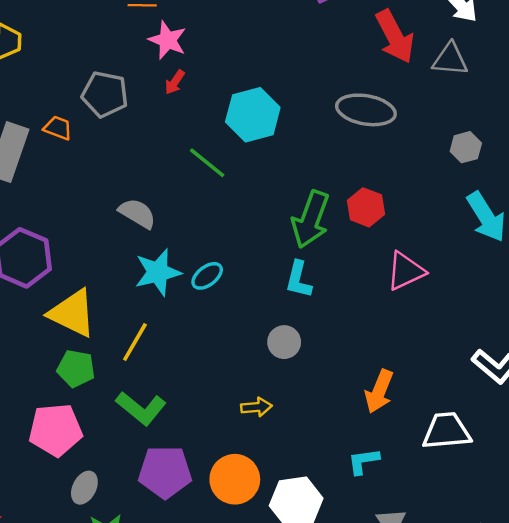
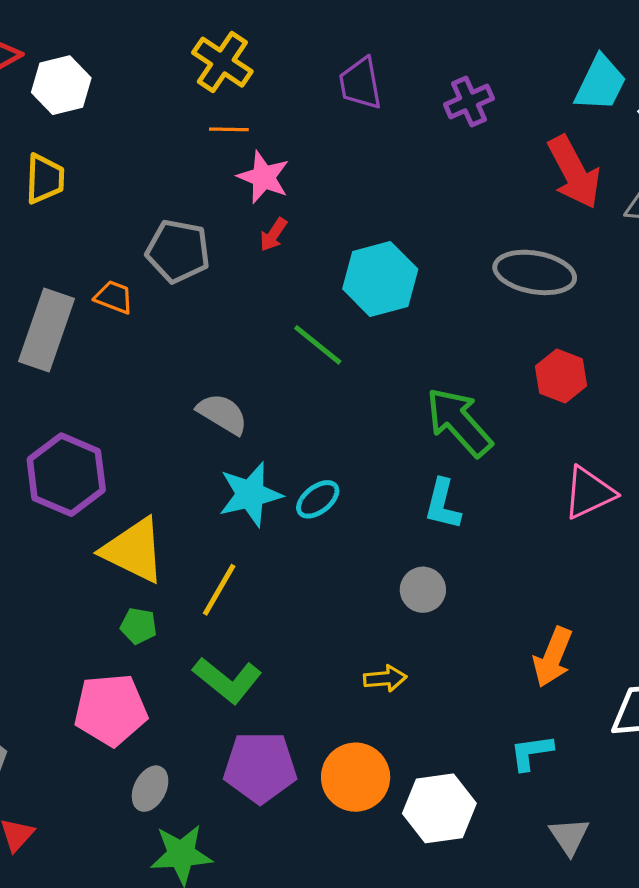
red hexagon: (366, 207) -> (561, 376), moved
green arrow: (311, 219) -> (459, 422), turned 118
green pentagon: (76, 369) -> (139, 626), size x0.7

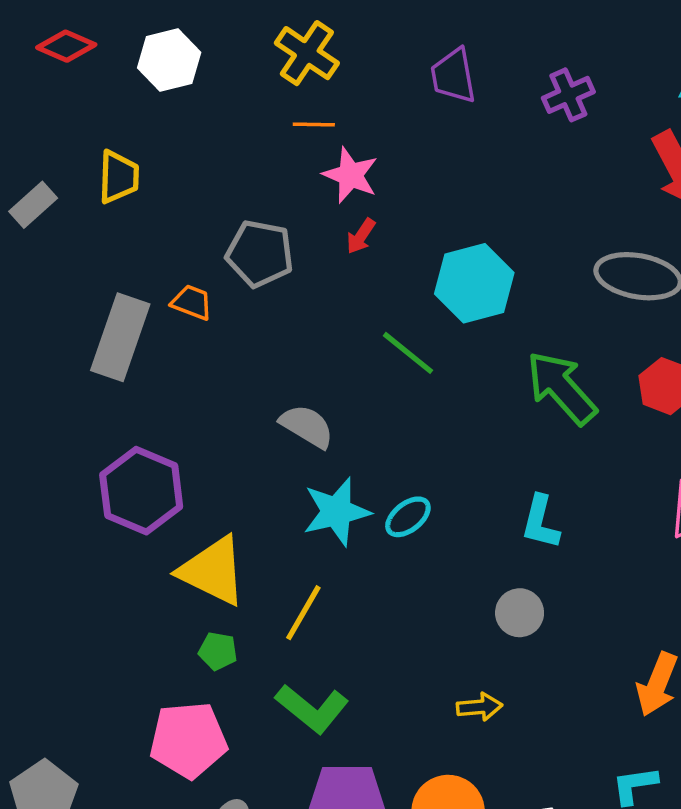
white hexagon: (61, 85) -> (169, 60), moved
green arrow: (459, 422) -> (561, 388), moved

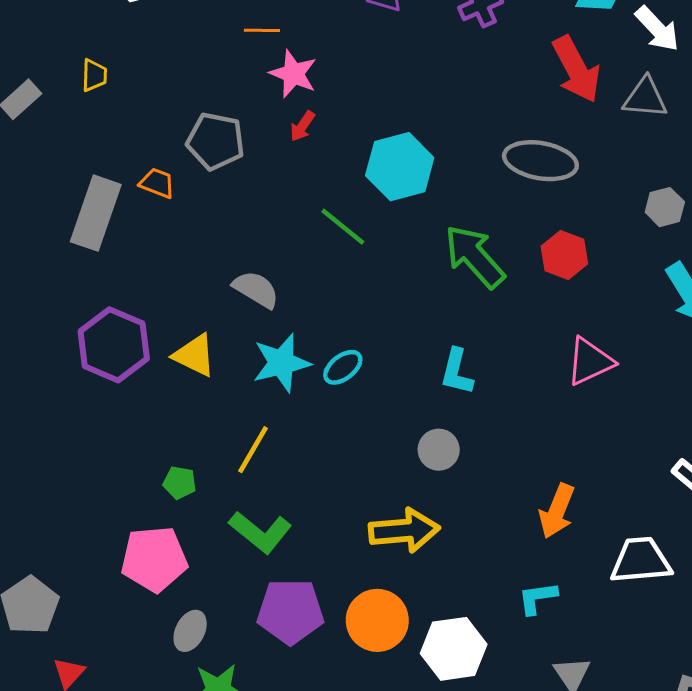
yellow trapezoid: (119, 177) -> (94, 75), size x0.7
yellow triangle: (213, 571) -> (195, 355), moved, size x0.7
yellow arrow: (479, 707) -> (404, 531), size x1.8

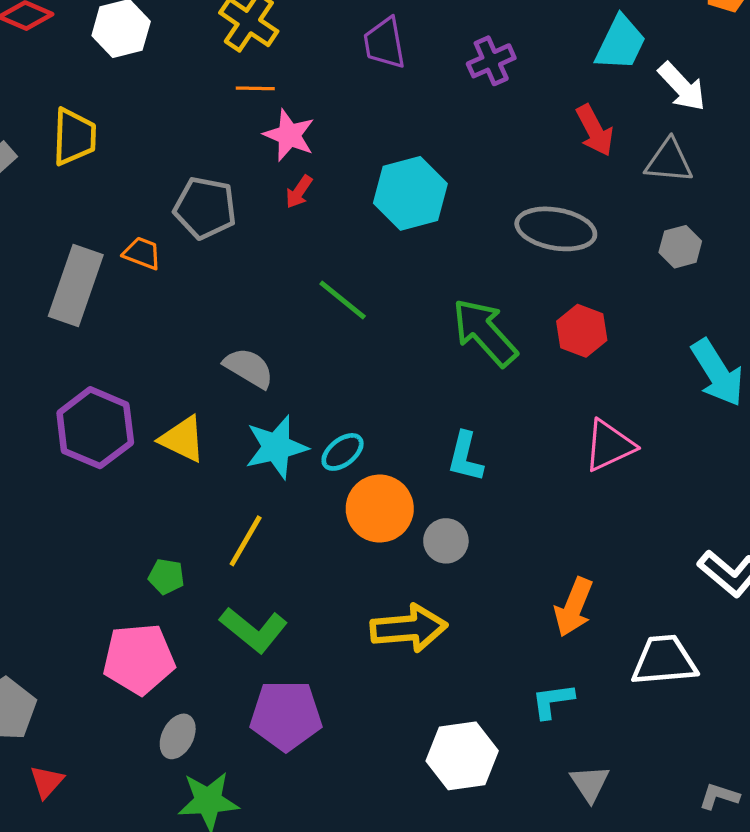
red arrow: (576, 69) -> (595, 130), size x0.7
yellow trapezoid: (94, 75) -> (74, 137), size x1.6
cyan hexagon: (400, 167) -> (410, 193), moved
gray hexagon: (665, 207) -> (680, 247), moved
orange circle: (377, 620) -> (380, 509), moved

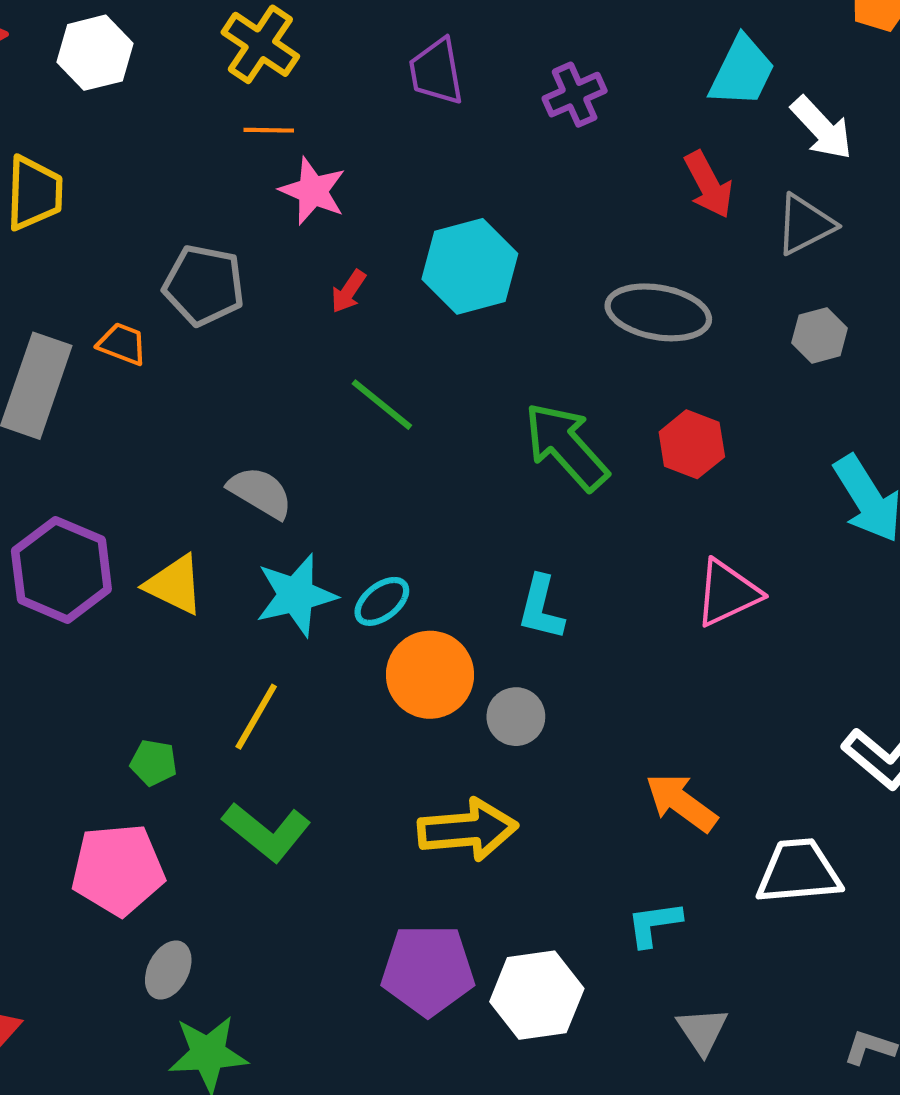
gray triangle: (669, 161) -> (805, 224), turned -32
red arrow: (299, 192) -> (348, 291), moved
orange arrow: (574, 607) -> (681, 802), turned 104
purple pentagon: (286, 715) -> (428, 970), moved

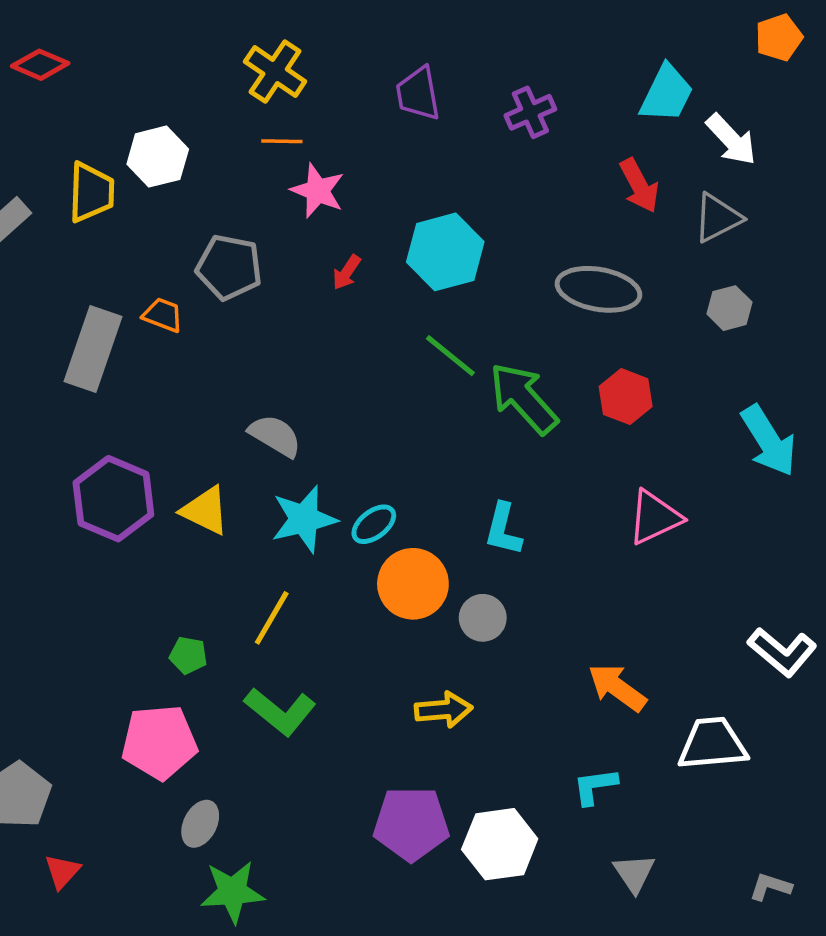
white hexagon: (95, 53) -> (158, 157), moved
green line: (382, 405) -> (450, 356), moved
yellow arrow: (468, 830) -> (444, 710), size x0.7

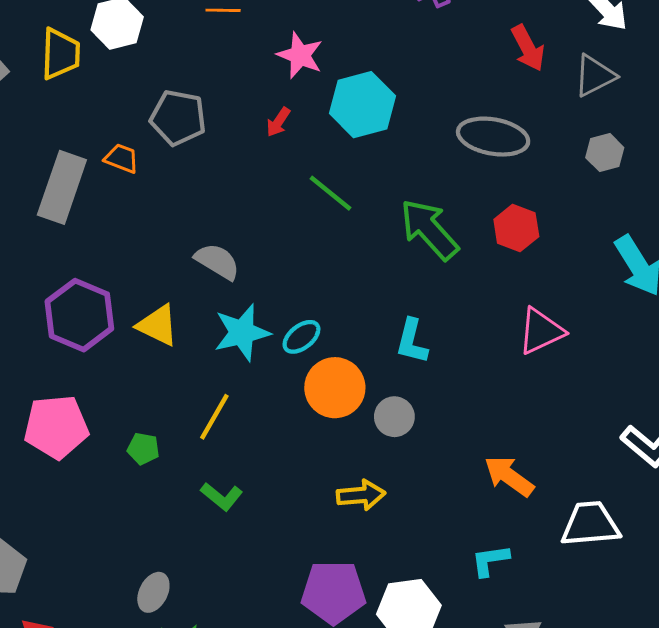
pink star: (318, 191) -> (300, 55), moved
green line: (450, 356) -> (331, 193), moved
green L-shape: (280, 711) -> (222, 497), size x0.7
pink pentagon: (159, 742) -> (56, 427), moved

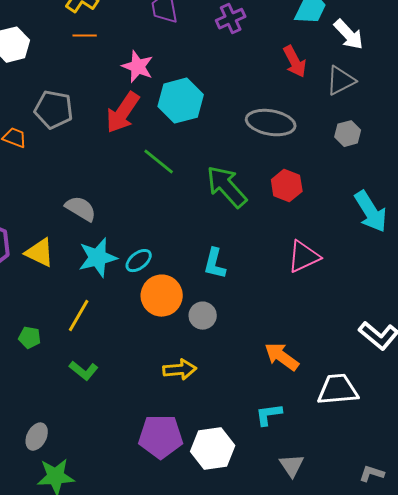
red arrow: (278, 122) -> (123, 113), size x2.0

